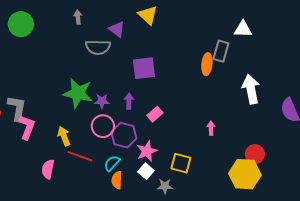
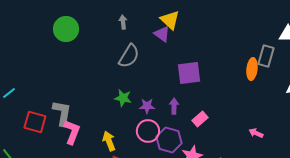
yellow triangle: (148, 15) -> (170, 20), moved
gray semicircle: (98, 47) -> (129, 56), moved, turned -60
green star: (78, 93) -> (123, 98), size x0.6
pink arrow: (211, 128) -> (256, 133), turned -64

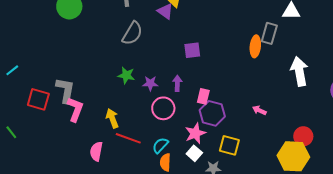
purple square: (189, 73) -> (192, 50), size x0.7
pink rectangle: (200, 119) -> (203, 96), turned -35
pink circle: (148, 131) -> (163, 108), moved
purple hexagon: (169, 140) -> (212, 113), moved

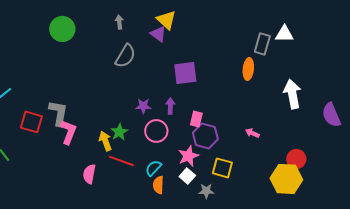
gray rectangle: (269, 33) -> (262, 44), moved
purple square: (192, 50) -> (185, 73), size x1.4
green star: (126, 75) -> (119, 132), moved, turned 30

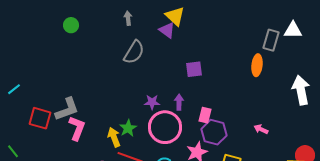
green circle: (62, 29) -> (71, 25), size x0.6
purple square: (185, 73) -> (194, 69), size x0.7
gray L-shape: (58, 113) -> (67, 109), turned 60
pink circle: (156, 131) -> (165, 127), size x1.4

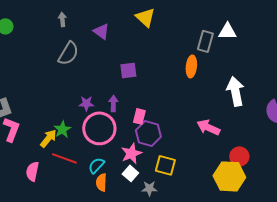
yellow triangle: (175, 16) -> (145, 17), moved
pink arrow: (261, 129) -> (208, 127), moved, size x1.6
yellow arrow: (114, 137) -> (48, 138), turned 60

